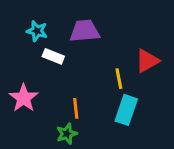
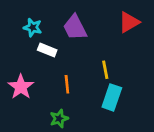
purple trapezoid: (85, 31) -> (75, 27), turned -112
red triangle: (147, 61) -> (129, 22), moved
orange line: (76, 108) -> (67, 84), moved

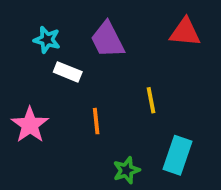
red triangle: (129, 22) -> (185, 32), turned 35
cyan rectangle: (112, 97) -> (177, 155), moved
green star: (59, 119) -> (126, 170), moved

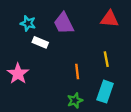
yellow line: (151, 100) -> (106, 59), moved
orange line: (96, 121) -> (77, 71), moved

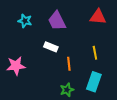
white rectangle: (40, 42) -> (51, 47), moved
pink star: (18, 74) -> (16, 66), turned 30

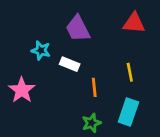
cyan star: (25, 21) -> (41, 50), moved
pink star: (16, 66) -> (22, 90), turned -30

